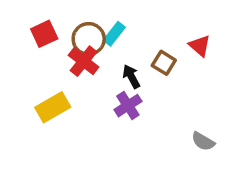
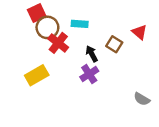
red square: (44, 34) -> (37, 13), moved
cyan rectangle: (114, 34) -> (80, 24), turned 56
brown circle: (89, 39) -> (47, 27), moved

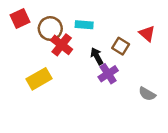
red square: (37, 13) -> (20, 18), moved
purple cross: (89, 74) -> (108, 74), moved
gray semicircle: (142, 99) -> (147, 94), moved

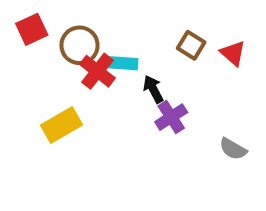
cyan rectangle: (84, 25) -> (123, 63), moved
brown square: (121, 46) -> (191, 45), moved

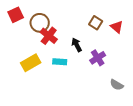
cyan rectangle: (123, 63) -> (60, 62), moved
purple cross: (171, 117) -> (98, 58), moved
gray semicircle: (233, 149) -> (117, 85), moved

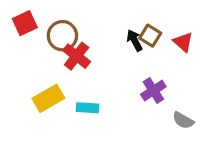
black arrow: (77, 45) -> (135, 40), moved
cyan rectangle: (60, 62) -> (88, 108), moved
gray semicircle: (117, 85) -> (183, 120), moved

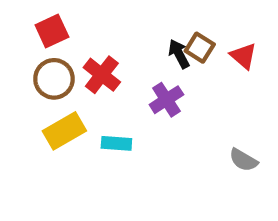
red square: (25, 23) -> (52, 31), moved
brown circle: (62, 36) -> (54, 79), moved
purple cross: (153, 91) -> (166, 100), moved

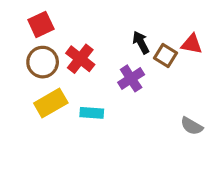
brown square: (200, 48) -> (165, 56), moved
red triangle: (243, 56) -> (192, 44), turned -30

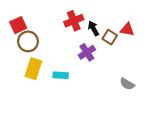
red square: (41, 24) -> (18, 25), moved
red cross: (80, 59) -> (74, 21), moved, turned 30
yellow rectangle: (51, 103) -> (33, 69), turned -42

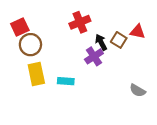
black arrow: (93, 28) -> (101, 42), moved
yellow rectangle: (33, 69) -> (36, 74), turned -30

